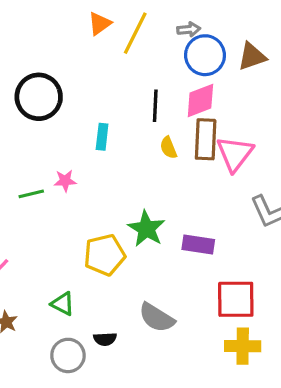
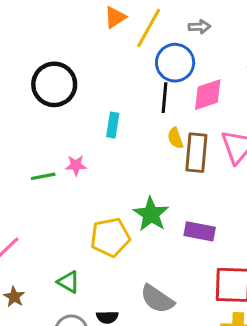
blue circle: (205, 55) -> (175, 63), moved
brown rectangle: (206, 139) -> (196, 153), moved

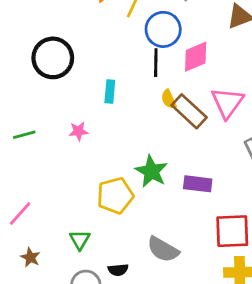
brown rectangle: (196, 153) -> (189, 111), turned -48
green line: (43, 176) -> (24, 135), moved
green triangle: (69, 282) -> (80, 240), turned 35

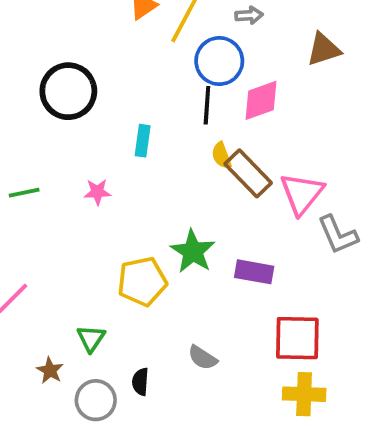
pink triangle: (227, 103) -> (302, 194), moved
gray semicircle: (163, 249) -> (203, 358), size x0.7
brown star: (30, 257) -> (50, 370), moved
black semicircle: (118, 270) -> (140, 382), turned 96

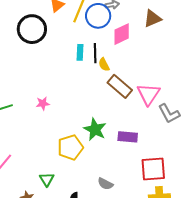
blue circle: (219, 61) -> (98, 16), moved
black circle: (68, 91) -> (32, 29), moved
pink diamond: (261, 100) -> (122, 34), moved
cyan rectangle: (143, 141) -> (80, 52), moved
yellow semicircle: (221, 156) -> (104, 65), moved

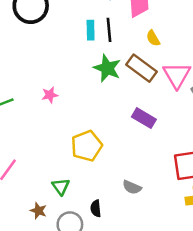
yellow semicircle: (104, 65) -> (153, 38), moved
green star: (95, 129) -> (107, 68), moved
purple rectangle: (128, 137) -> (144, 118), moved, turned 30

